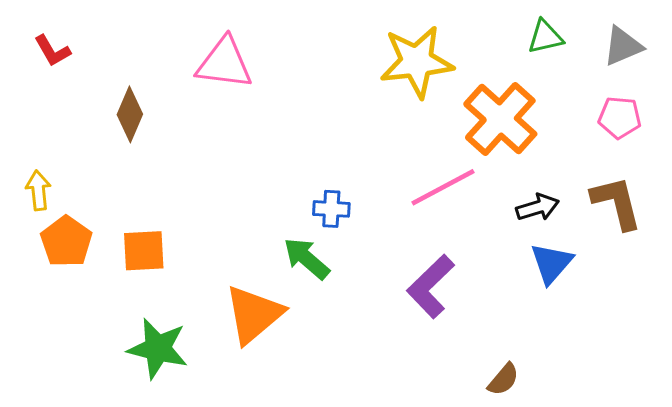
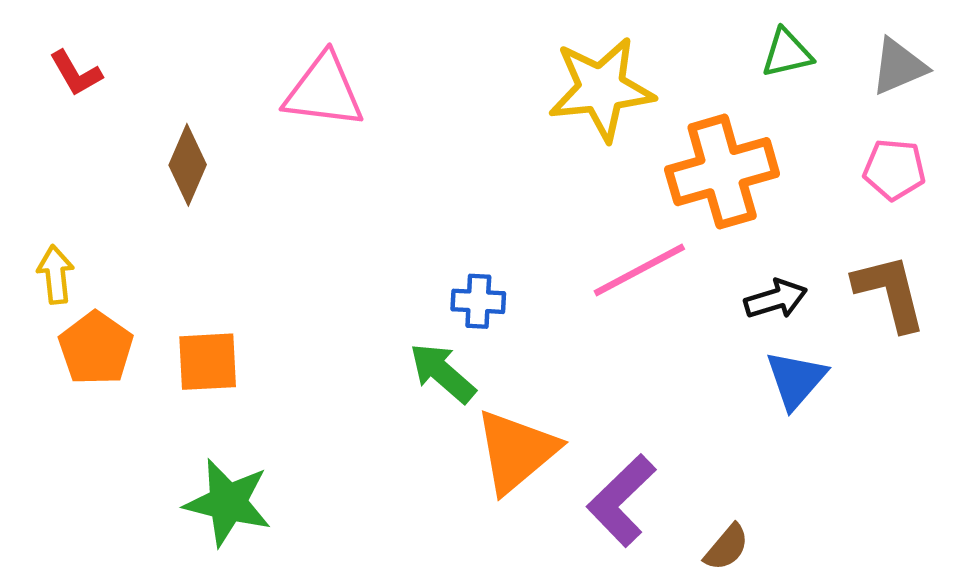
orange cross: (500, 119) -> (722, 172), turned 32
purple L-shape: (431, 286) -> (621, 500), moved
orange triangle: (254, 314) -> (516, 451), moved

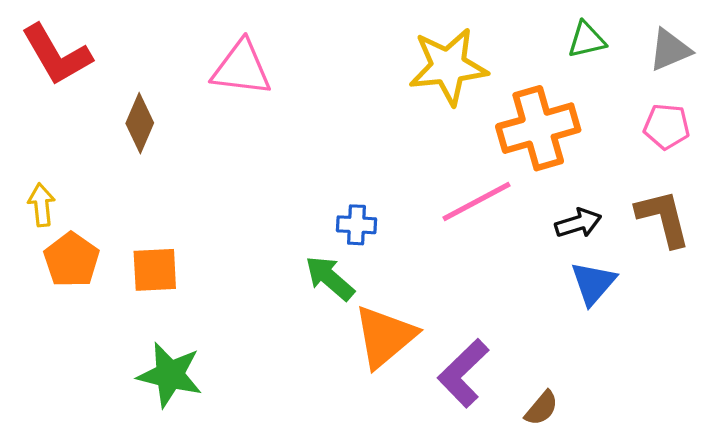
red L-shape: (76, 73) -> (56, 55), size x1.8

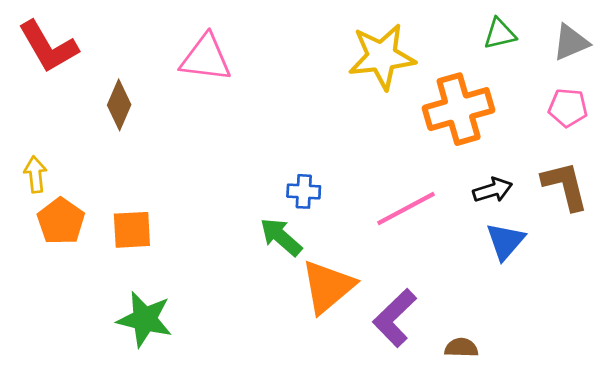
pink line: (477, 201) -> (406, 209), moved
brown semicircle: (542, 408) -> (461, 348), turned -128

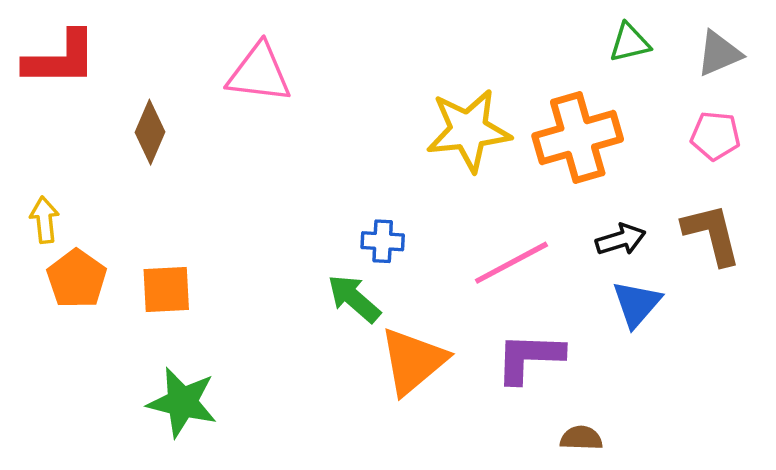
red L-shape: (48, 47) -> (61, 59), turned -60
yellow star: (382, 57) -> (469, 130), moved
purple L-shape: (395, 318) -> (529, 358), moved, turned 46

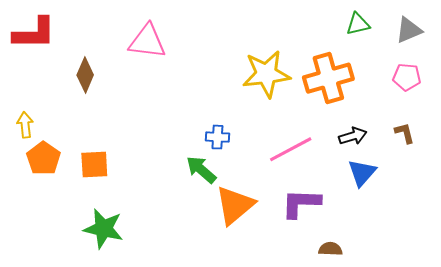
brown L-shape: (712, 234) -> (405, 133), size x0.6

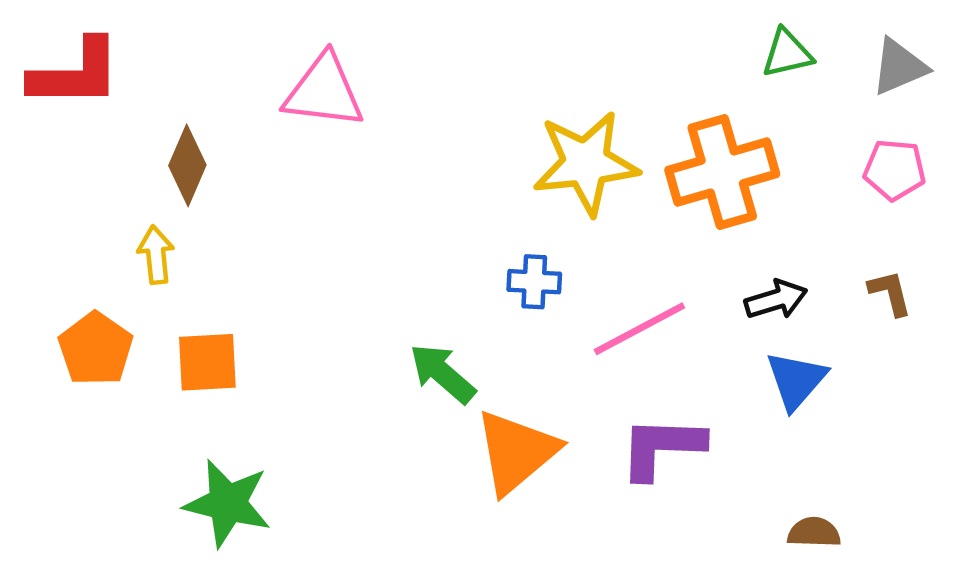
yellow arrow: (25, 125) -> (156, 255), moved
blue cross: (217, 137) -> (534, 282), moved
brown semicircle: (330, 249) -> (814, 532), moved

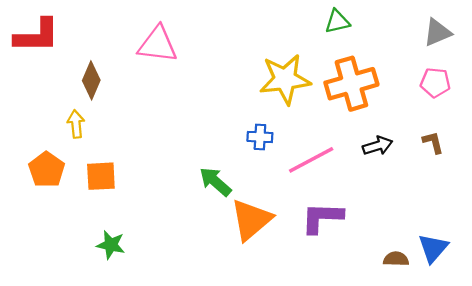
green triangle: (787, 53) -> (337, 22), moved
blue triangle: (796, 380) -> (433, 248), moved
green star: (228, 503) -> (111, 245), size x0.7

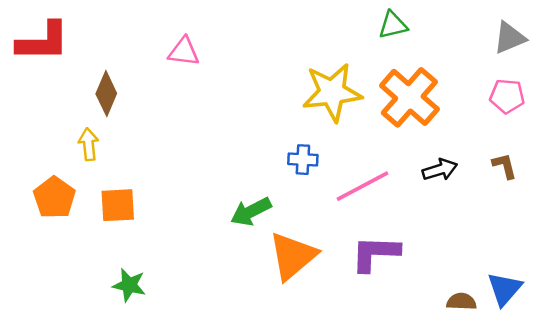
pink triangle: (158, 44) -> (184, 52), size x0.7
orange cross: (351, 84) -> (409, 97), turned -33
green arrow: (215, 182) -> (251, 212), turned -68

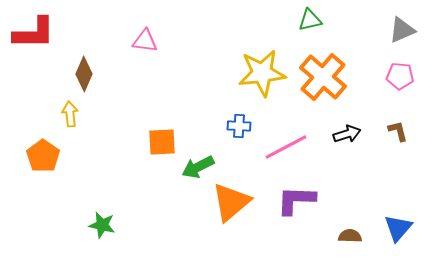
orange square: (118, 205) -> (162, 142), moved
brown semicircle: (461, 302) -> (350, 236), moved

